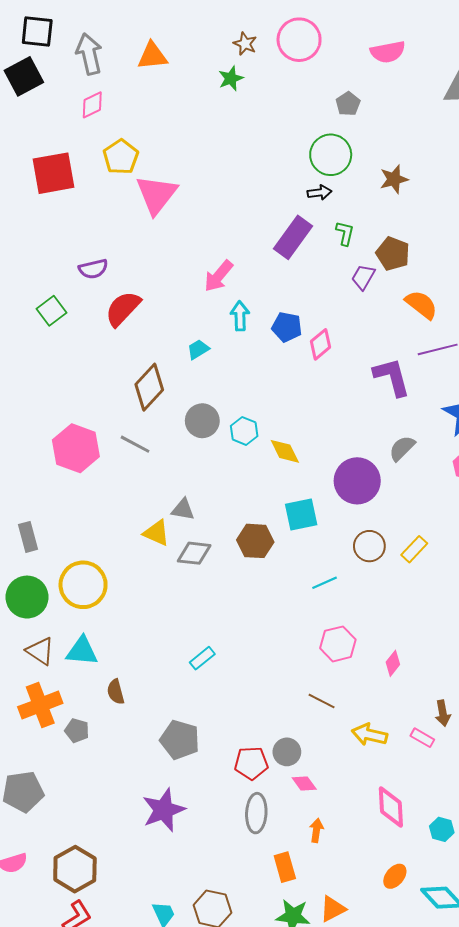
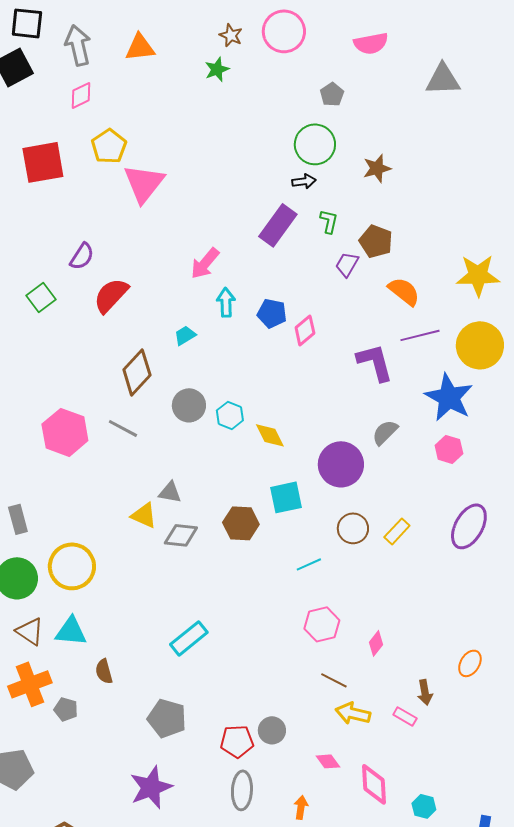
purple semicircle: (93, 269) -> (82, 256), turned -44
cyan rectangle: (202, 658) -> (189, 638), size x1.5
brown line: (322, 701) -> (334, 680), moved
pink diamond: (304, 784) -> (328, 761), moved

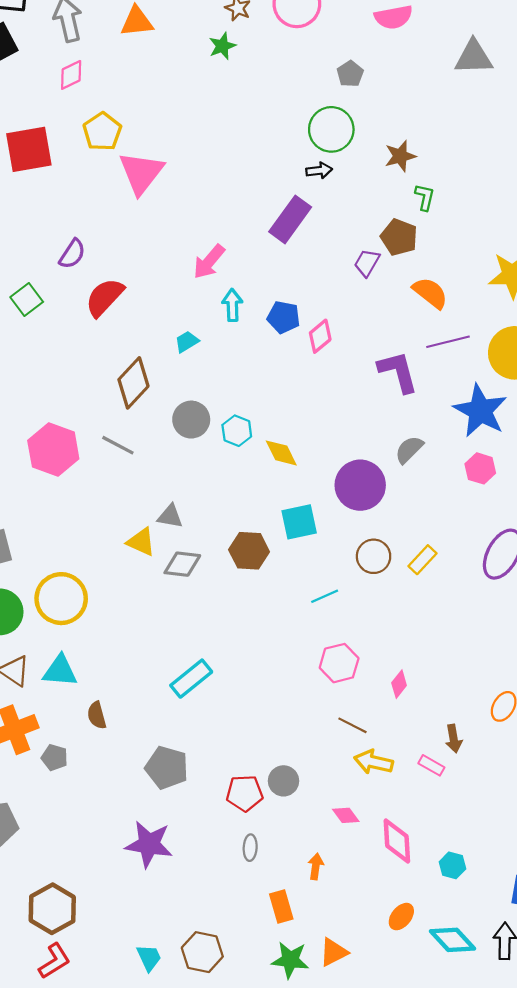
green L-shape: (329, 221) -> (425, 197), moved
purple star: (151, 787) -> (149, 844), turned 30
gray ellipse: (242, 790) -> (250, 848), size x0.6

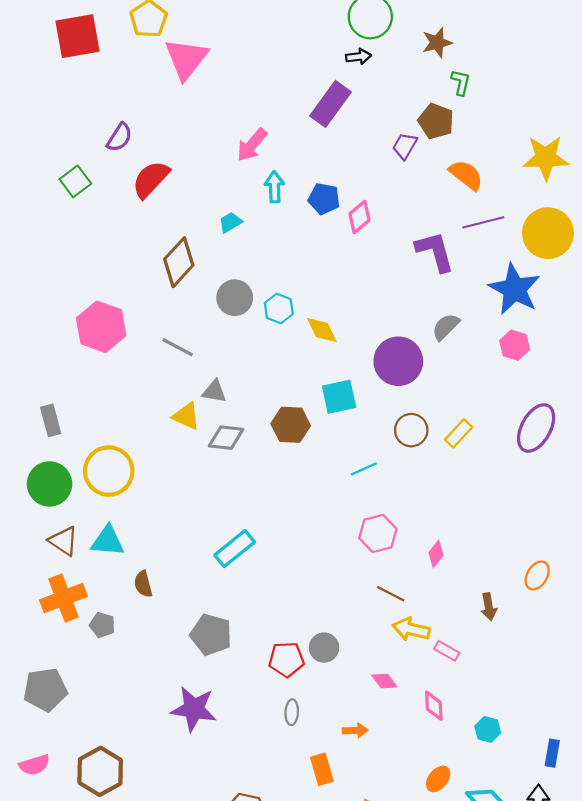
gray line: (118, 445) -> (178, 347), moved
pink rectangle: (431, 765) -> (447, 651), moved
pink diamond: (397, 841) -> (434, 706), size x0.7
orange arrow: (316, 867) -> (355, 730), turned 80

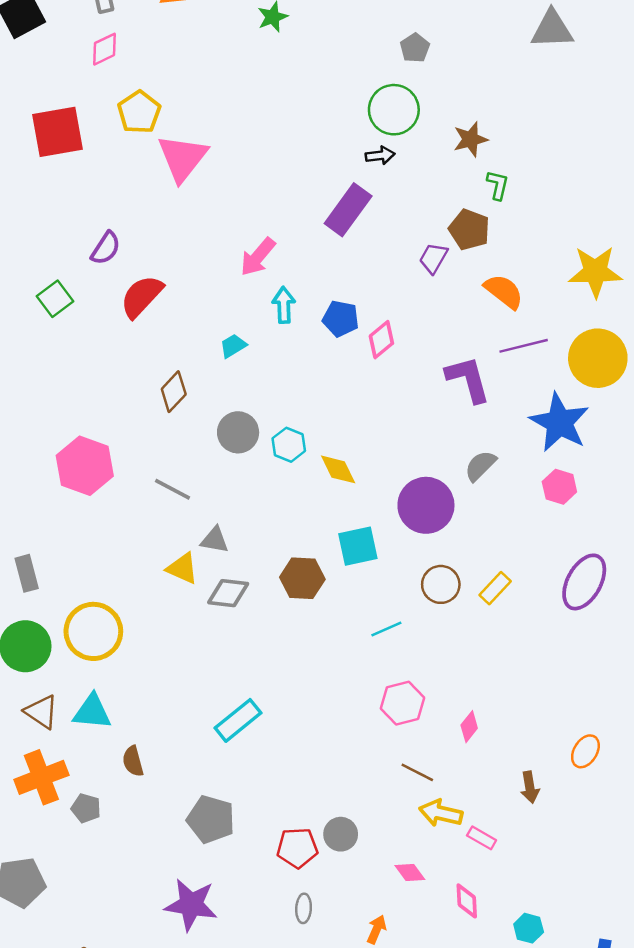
brown diamond: (179, 262) -> (174, 392), size x0.7
orange arrow: (355, 730) -> (376, 929), turned -65

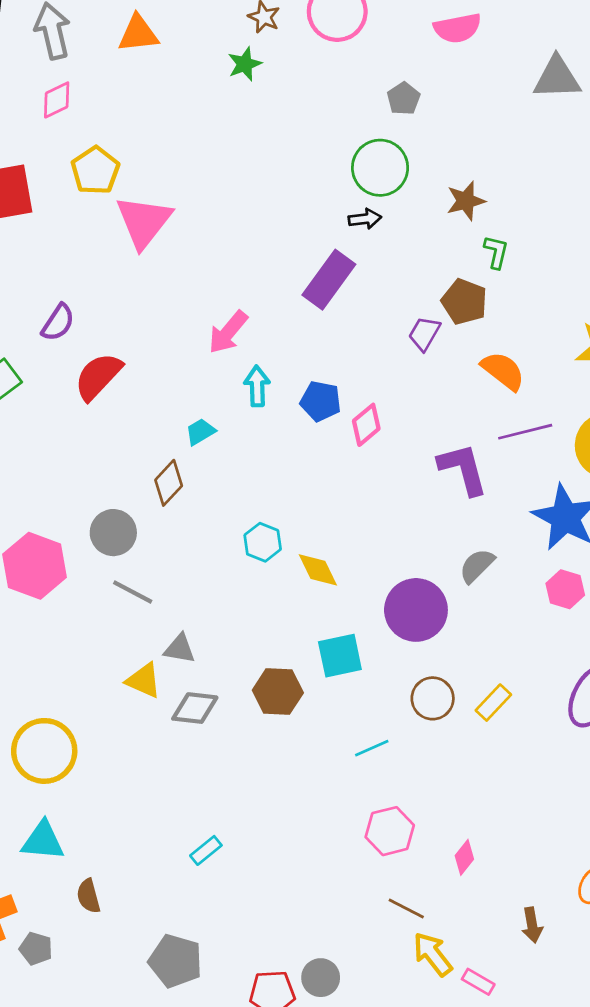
brown diamond: (174, 392) -> (169, 483), moved
gray circle: (238, 432) -> (113, 533), moved
cyan rectangle: (238, 720) -> (206, 850), size x0.6
yellow arrow: (441, 813) -> (433, 954), turned 39

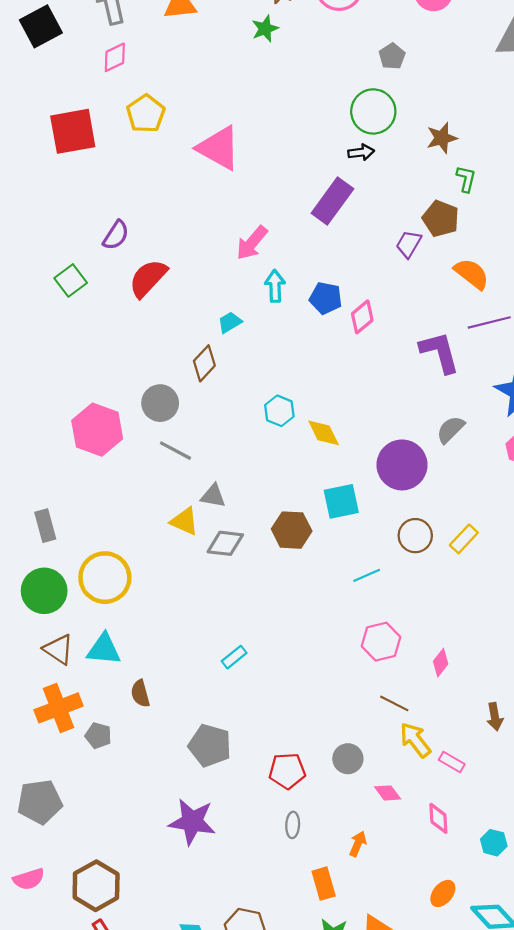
pink triangle: (144, 222) -> (219, 148), moved, turned -39
gray circle: (321, 978) -> (348, 759), moved

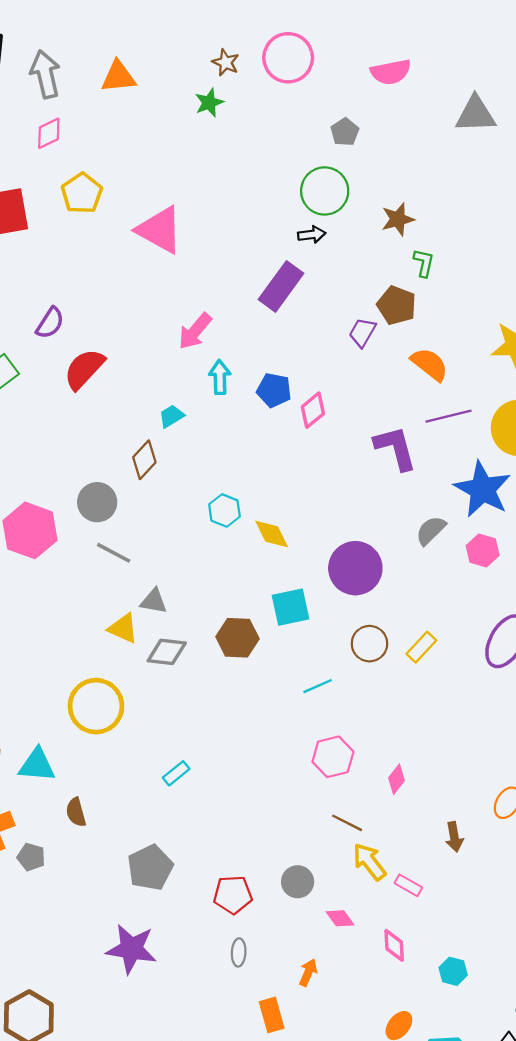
gray semicircle: (451, 430) -> (431, 530), moved
yellow circle: (105, 578) -> (96, 706), moved
gray pentagon: (210, 745) -> (150, 868), turned 30

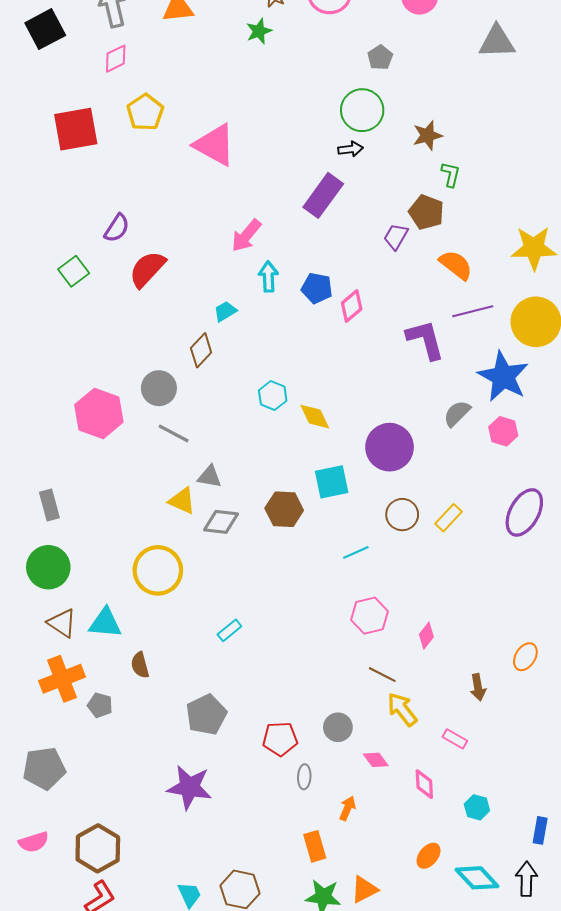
pink rectangle: (408, 885) -> (455, 739), moved
gray ellipse: (239, 952) -> (304, 777), moved

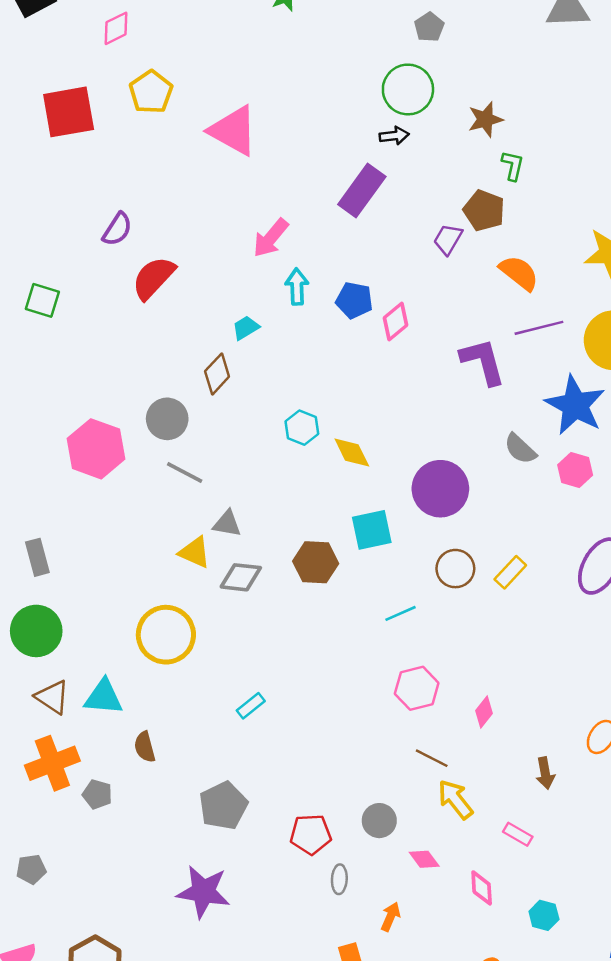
green square: (74, 271) -> (42, 300), moved, turned -36
gray semicircle: (457, 413) -> (520, 449), turned -92
gray pentagon: (44, 768) -> (31, 869), size x0.6

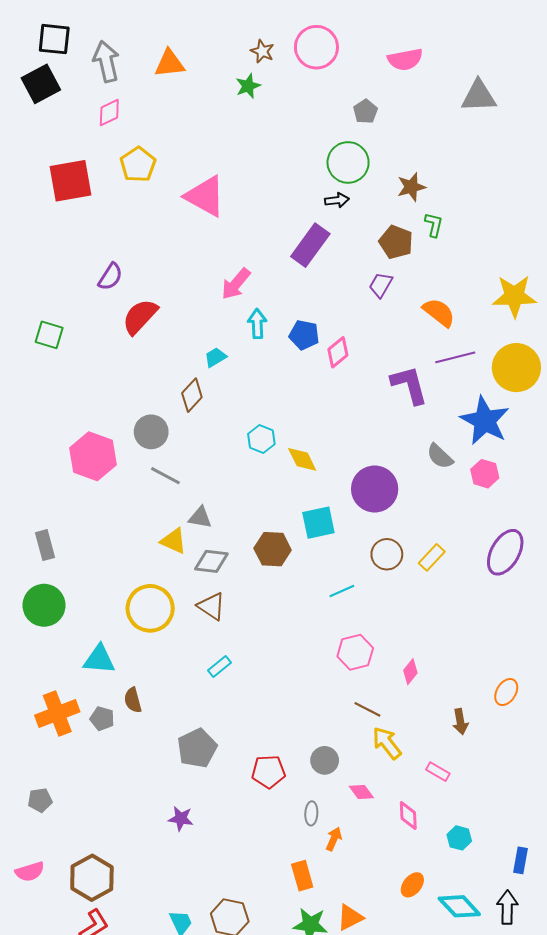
brown pentagon: (484, 210) -> (396, 242), moved
brown triangle: (52, 697) -> (211, 606), moved
gray pentagon: (97, 794) -> (102, 719), moved
gray ellipse: (339, 879) -> (311, 813), moved
purple star: (203, 892) -> (181, 819), size x0.6

